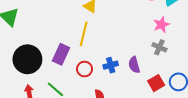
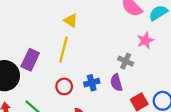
gray cross: (159, 47) -> (126, 61), moved
purple rectangle: (61, 54) -> (30, 60), moved

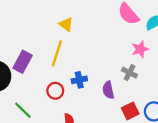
gray cross: (126, 61) -> (129, 73), moved
blue cross: (92, 83) -> (79, 80), moved

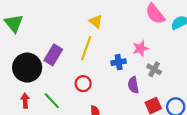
pink star: (140, 49) -> (140, 48), moved
blue cross: (79, 80) -> (119, 62), moved

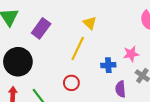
purple rectangle: (53, 55) -> (41, 28), moved

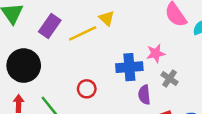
yellow line: (78, 49) -> (83, 33), moved, turned 40
blue cross: (108, 65) -> (129, 67), size x1.5

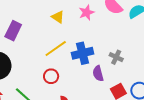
yellow line: (83, 33) -> (56, 48), moved
pink star: (156, 53) -> (87, 12), moved

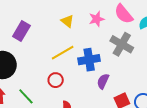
gray cross: (116, 57) -> (122, 44), moved, size x1.6
purple semicircle: (98, 73) -> (103, 81), turned 35

